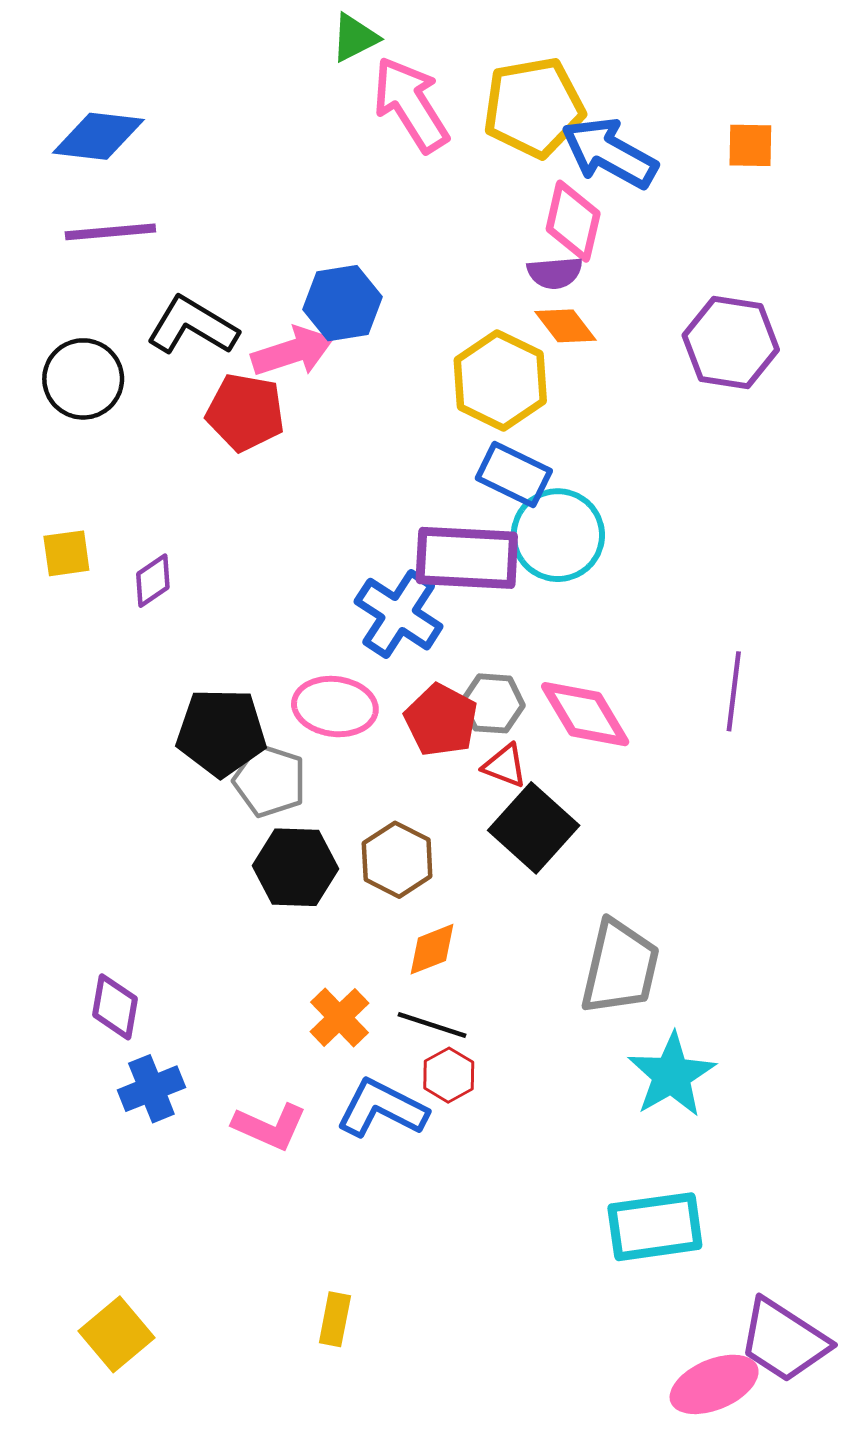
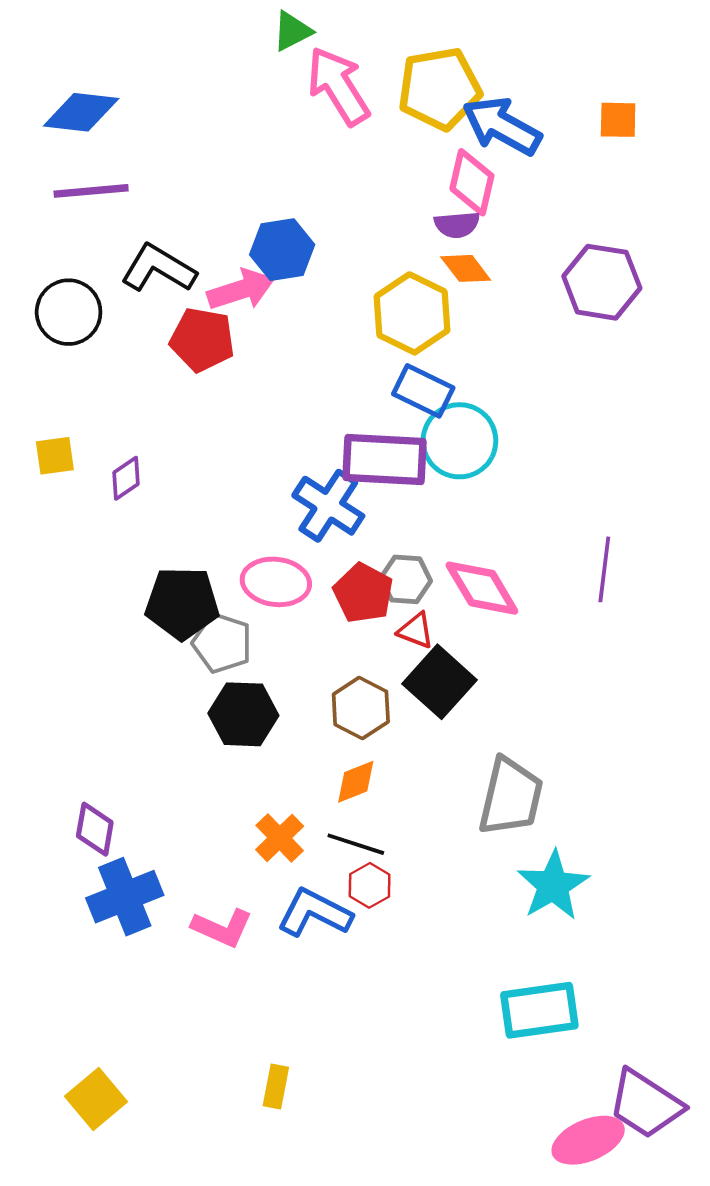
brown hexagon: (397, 860) -> (361, 708), moved
blue cross: (151, 1089) -> (125, 897), size x1.4

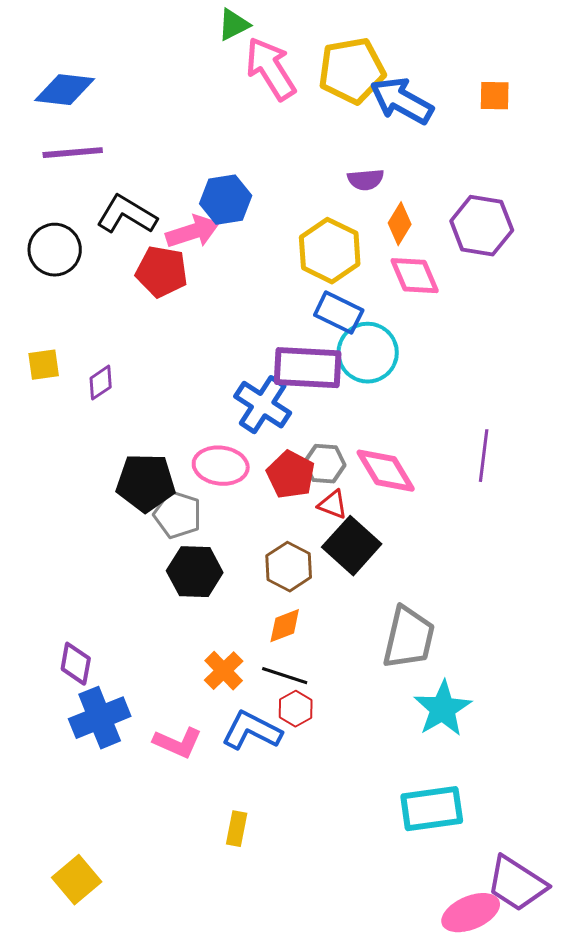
pink diamond: (472, 182) -> (415, 276), moved, turned -36
orange diamond: (466, 268) -> (400, 224), moved, turned 69
yellow rectangle: (276, 1086) -> (237, 829), moved

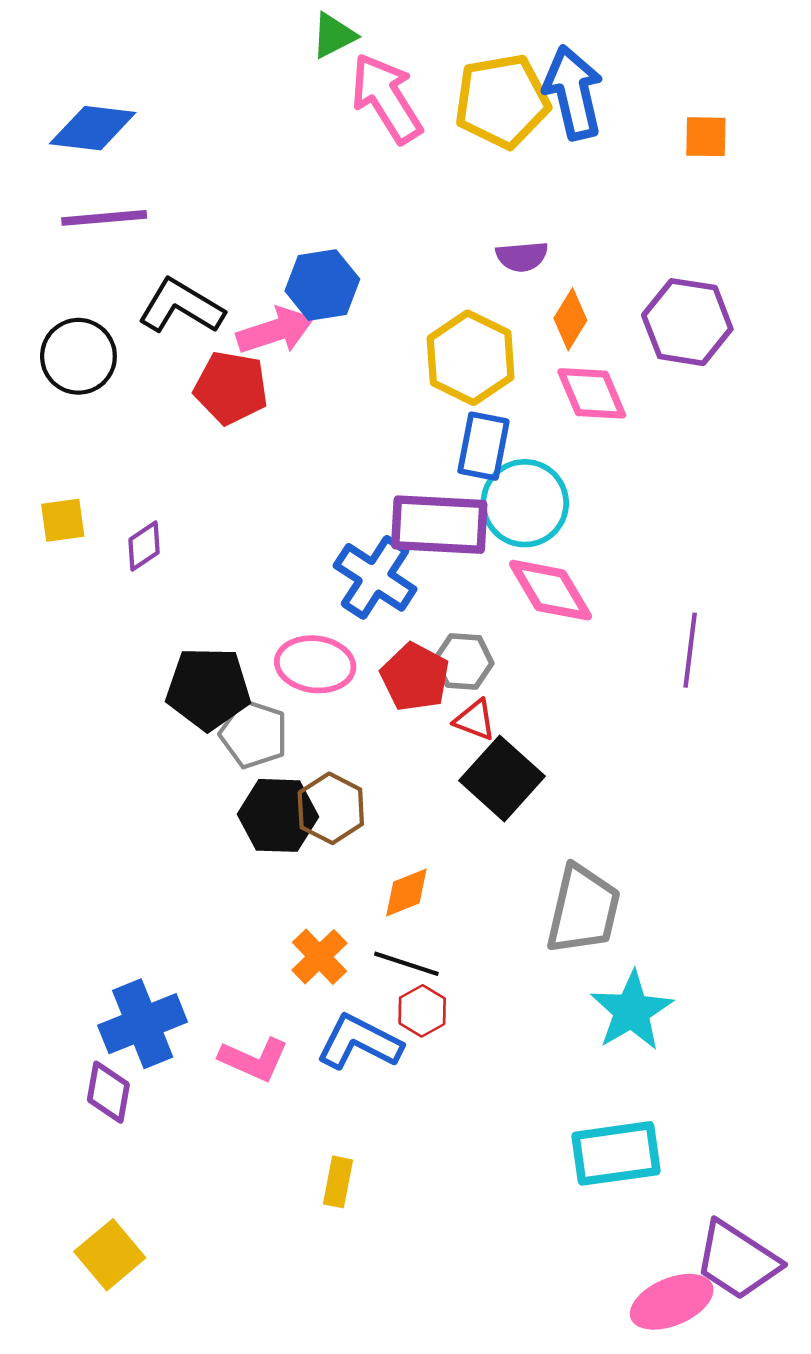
blue arrow: (402, 101) -> (573, 92), moved, turned 48
blue rectangle: (339, 313) -> (483, 446), turned 75
pink diamond: (386, 471) -> (550, 590), moved
brown hexagon: (289, 567) -> (331, 808), moved
purple diamond: (76, 664) -> (108, 1092), moved

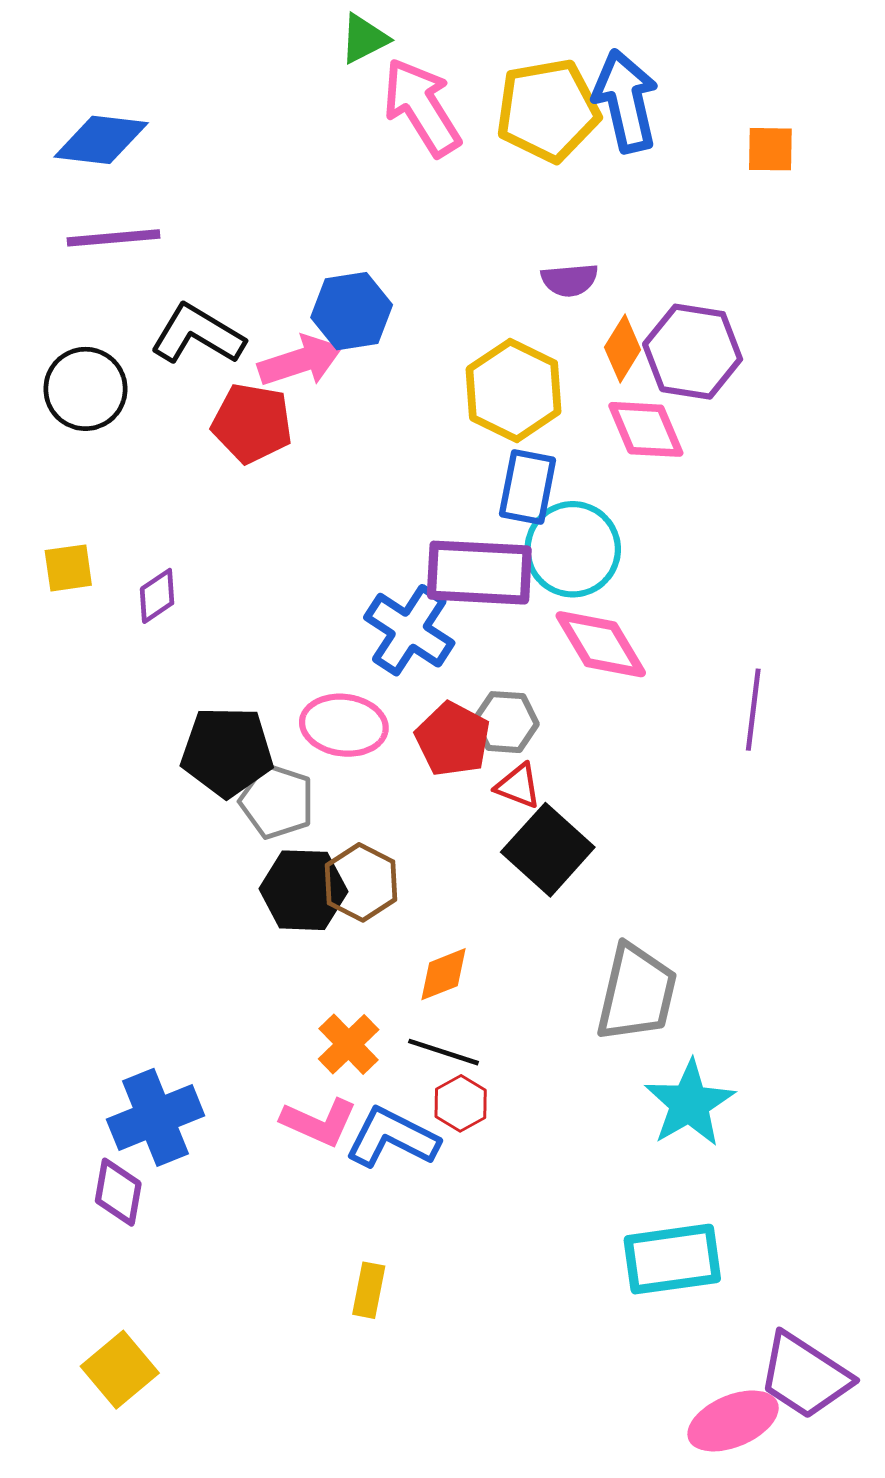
purple hexagon: (687, 322) -> (693, 352), moved
pink L-shape: (254, 1059) -> (319, 1122), moved

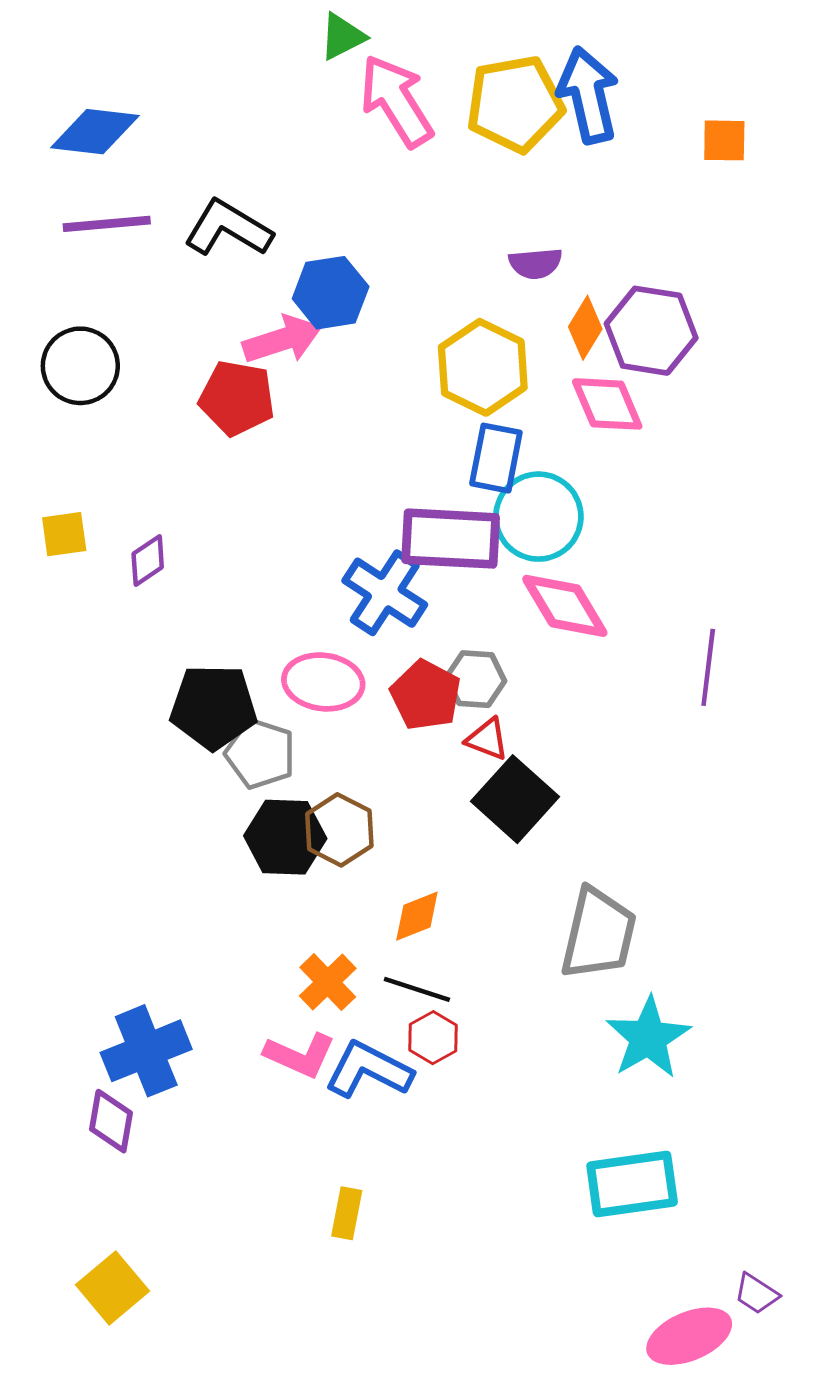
black L-shape: (198, 334) -> (228, 228), moved
purple trapezoid: (805, 1376) -> (756, 1294), size x0.5

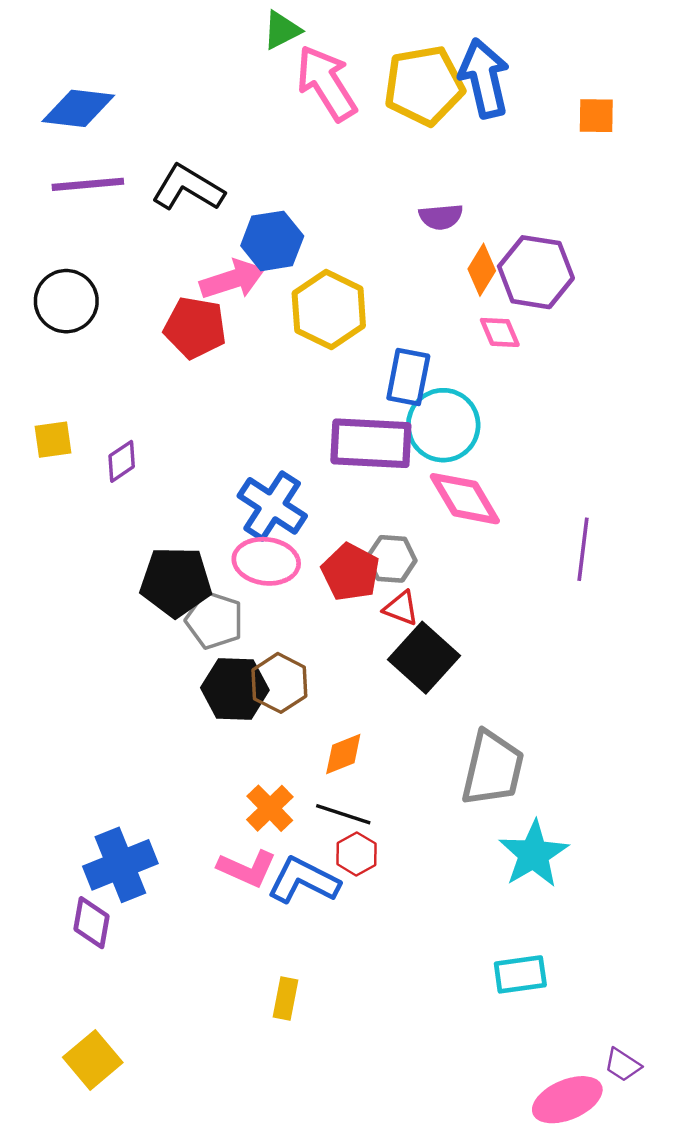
yellow hexagon: (483, 367) -> (329, 310), moved
pink diamond: (607, 404) -> (500, 332), size x0.7
blue cross: (385, 593) -> (272, 506), moved
cyan rectangle: (632, 1184) -> (520, 974), size x0.7

